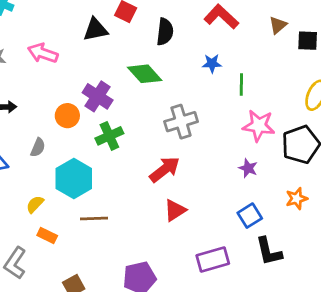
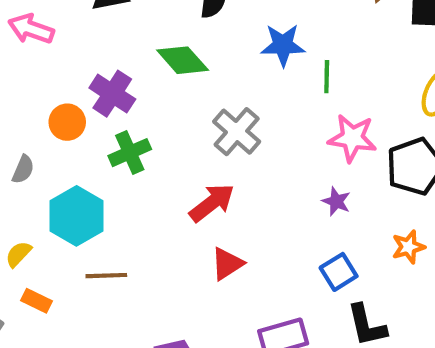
blue star: (212, 63) -> (283, 45), size x1.5
gray cross: (181, 122) -> (237, 132), turned -32

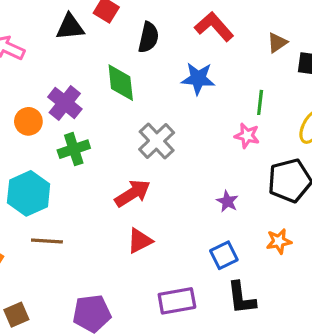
green diamond: (183, 60) -> (121, 83), turned 30
green line: (327, 77) -> (260, 102), moved
pink star: (352, 138) -> (247, 136), moved, size x0.7

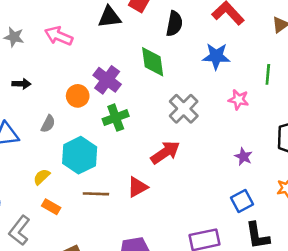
pink star: (247, 136) -> (239, 100), moved
red triangle: (140, 241) -> (137, 187), moved

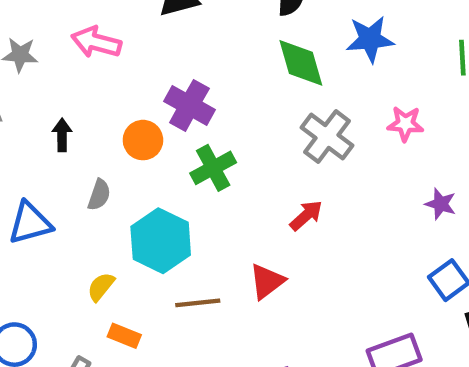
green diamond: (153, 62) -> (301, 63), moved
black arrow: (21, 84) -> (62, 135), moved, turned -84
pink star: (239, 100) -> (405, 124), moved
red arrow: (165, 152) -> (306, 215), size x0.7

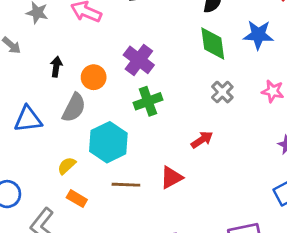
gray cross: (327, 137) -> (222, 92), size x0.7
orange circle: (143, 140) -> (94, 77), moved
gray semicircle: (99, 195) -> (74, 108), size x1.5

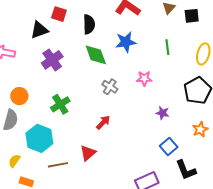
purple cross: (139, 60) -> (52, 60), moved, turned 30

